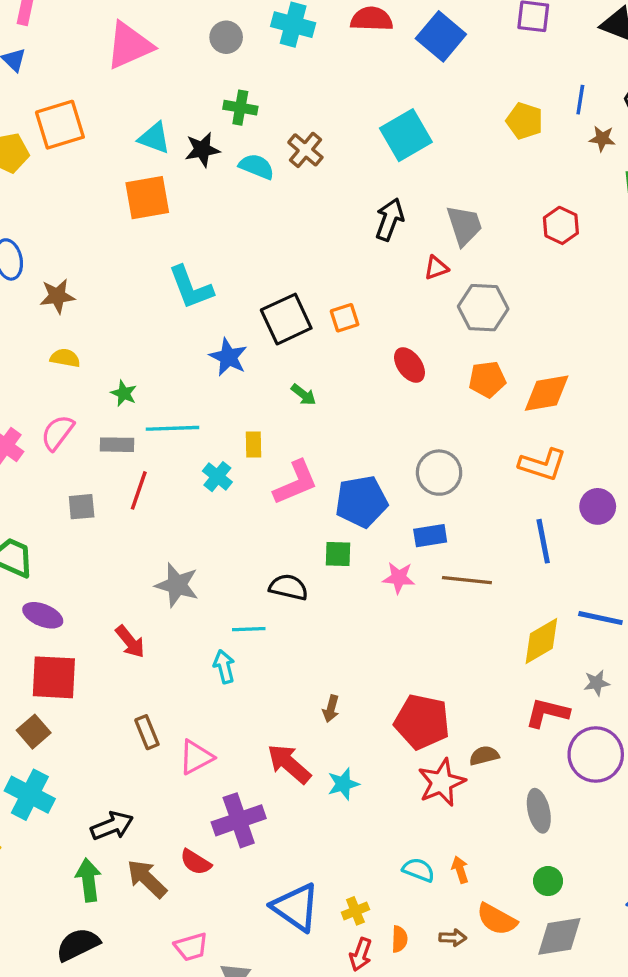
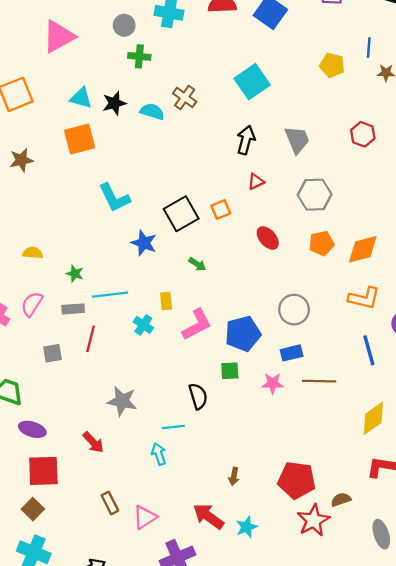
green cross: (240, 108) -> (139, 56), moved
red triangle: (436, 268) -> (256, 182), moved
brown star: (57, 296) -> (21, 160), moved
black semicircle: (289, 587) -> (198, 396), turned 65

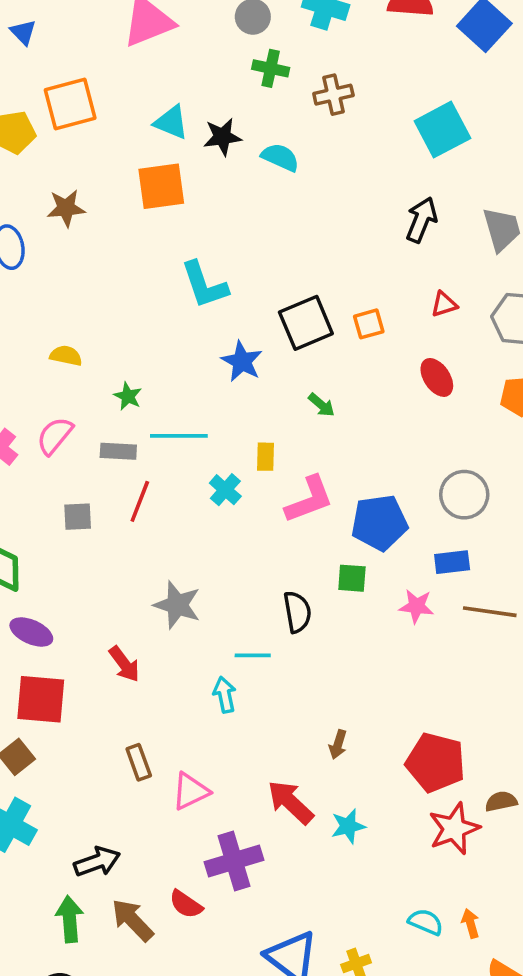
brown cross: (185, 97) -> (333, 95), moved, turned 35
red triangle: (256, 182) -> (444, 304), moved

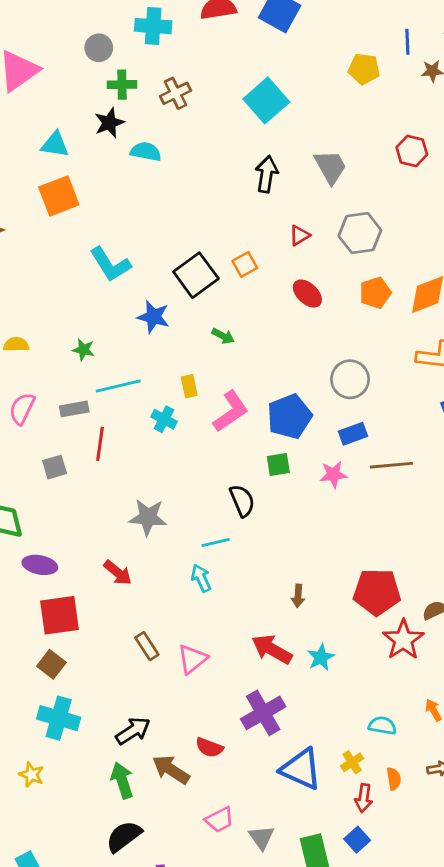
black star: (222, 137) -> (109, 123), moved
green star: (128, 396) -> (83, 350), moved
purple cross: (234, 861) -> (263, 713), moved
cyan semicircle: (426, 922) -> (382, 726), moved

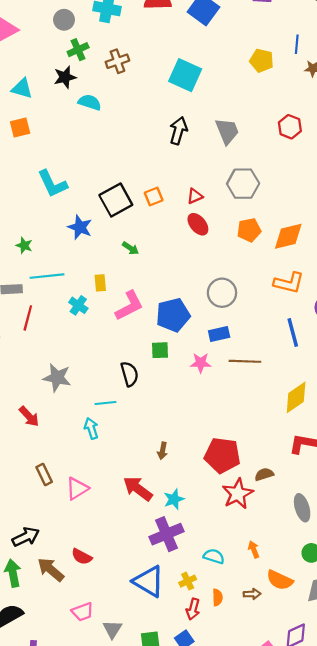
green cross: (122, 85) -> (78, 50), turned -30
cyan square: (266, 100) -> (185, 75), turned -32
orange square: (59, 196) -> (20, 127), size x0.7
red triangle: (300, 235) -> (195, 196), moved
purple cross: (263, 713) -> (166, 534), moved

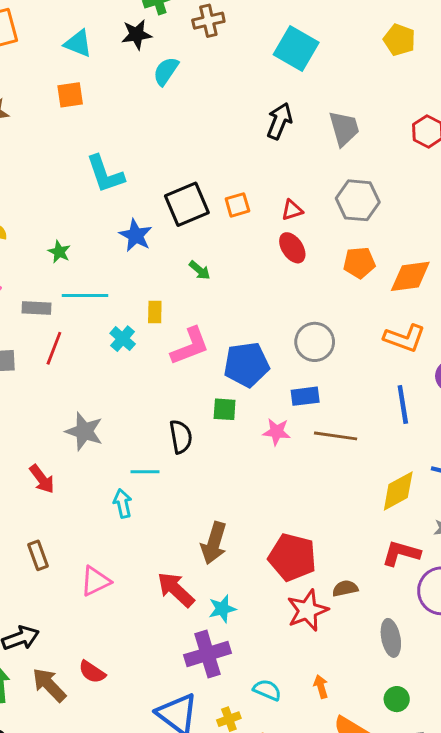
cyan semicircle: (90, 102) -> (166, 71), turned -80
brown arrow: (162, 451) -> (214, 543), size x1.8
brown rectangle: (44, 474) -> (38, 555), moved

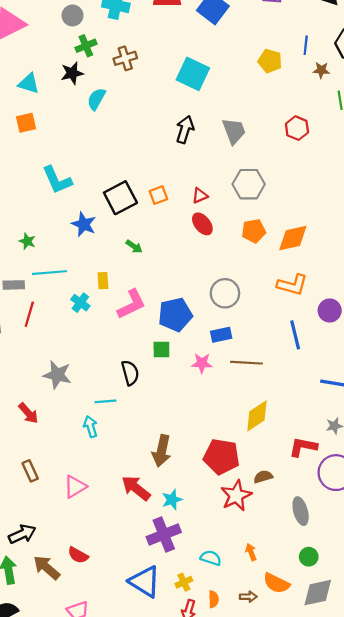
yellow diamond: (398, 491) -> (257, 416), moved

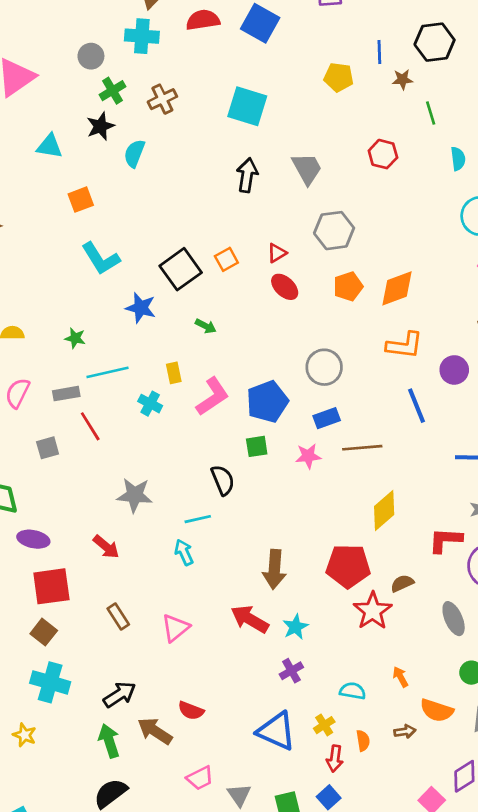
orange square: (26, 123) -> (81, 200), moved
red line: (29, 314) -> (90, 426), turned -40
purple cross: (164, 535) -> (291, 671), size x0.6

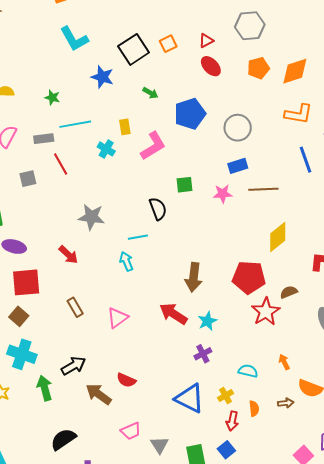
blue pentagon: (267, 402) -> (190, 114), moved
green arrow: (109, 741) -> (45, 388), moved

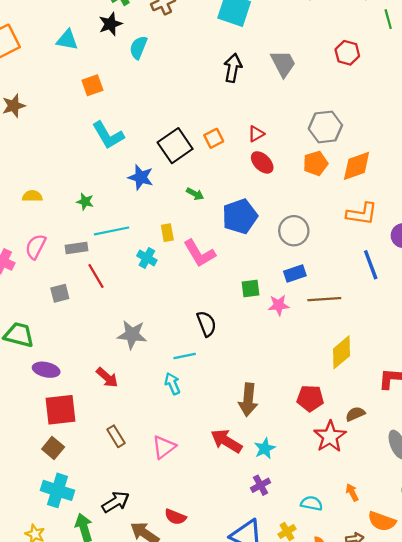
gray hexagon: (250, 26) -> (325, 127), moved
pink L-shape: (153, 146) -> (199, 253), turned 92
green square: (184, 185) -> (250, 288), moved
red pentagon: (249, 277) -> (310, 398), size x0.7

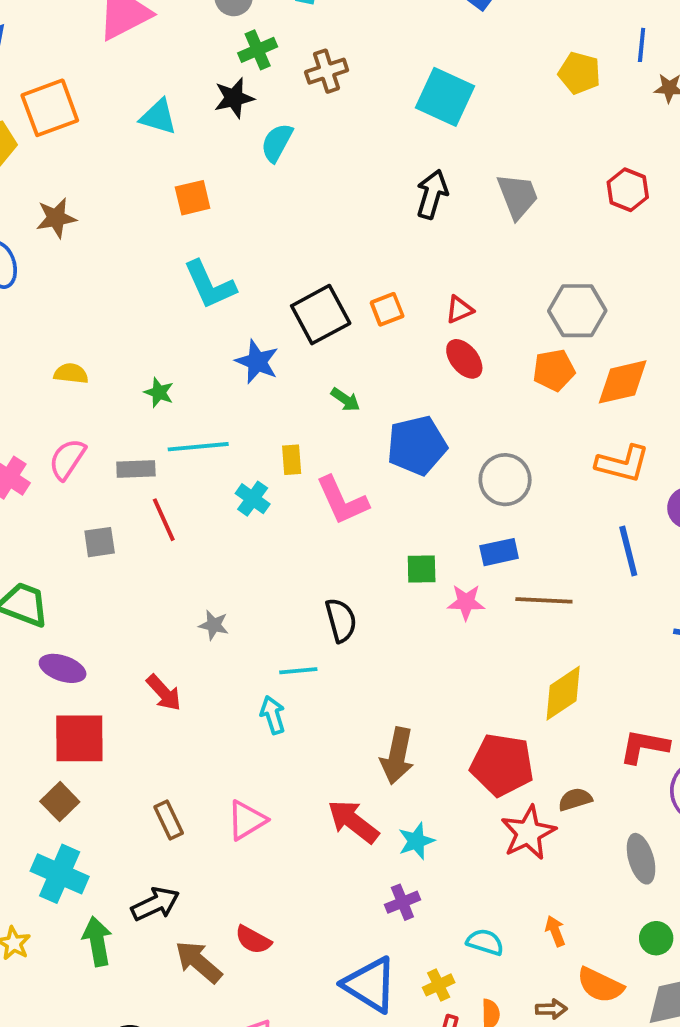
gray star: (132, 335) -> (214, 625), size x0.6
red pentagon: (310, 398) -> (502, 765), size x1.4
brown rectangle: (116, 436) -> (169, 820), moved

